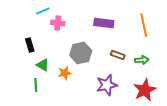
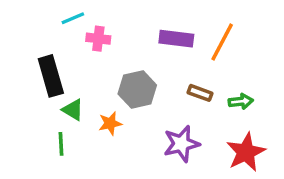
orange line: (144, 25) -> (222, 42), moved, turned 40
black rectangle: (30, 45) -> (51, 76), size x1.6

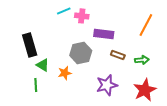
cyan line: (73, 18) -> (64, 11), moved
pink cross: (98, 39) -> (82, 16), moved
purple rectangle: (176, 39) -> (104, 34), moved
orange line: (222, 42) -> (146, 25), moved

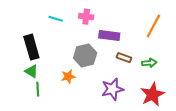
cyan line: (64, 11) -> (56, 19), moved, turned 40
green triangle: (43, 65) -> (31, 71), moved

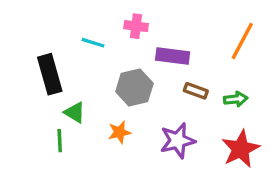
cyan line: (56, 19) -> (93, 43), moved
green triangle: (31, 71) -> (75, 112), moved
orange star: (68, 77) -> (119, 132), moved

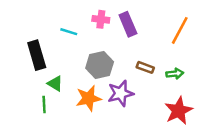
purple rectangle: (173, 56) -> (128, 24), moved, turned 60
orange star: (119, 132) -> (88, 98), size x1.5
purple star: (178, 141) -> (121, 93), moved

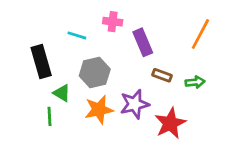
purple rectangle: (128, 24) -> (143, 42), moved
gray hexagon: (100, 65) -> (95, 72), moved
red star: (179, 111) -> (170, 123), moved

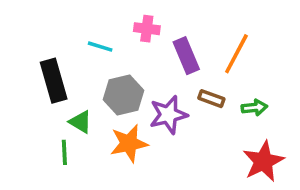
orange line: (200, 34) -> (236, 54), moved
purple star: (135, 104) -> (168, 115), moved
red star: (170, 123) -> (263, 161), moved

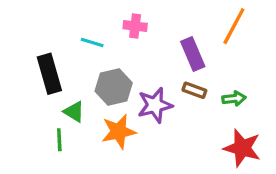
orange line: (236, 54) -> (234, 26), moved
purple rectangle: (186, 56) -> (193, 54), moved
red star: (263, 161) -> (242, 148), turned -30

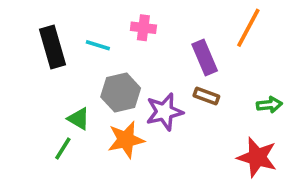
black rectangle: (49, 74) -> (52, 47), moved
green arrow: (234, 99) -> (269, 105), moved
green line: (59, 140) -> (63, 148), turned 35

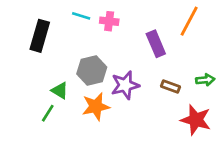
cyan line: (98, 45) -> (81, 16), moved
black rectangle: (52, 47) -> (40, 36), turned 32
brown rectangle: (206, 96) -> (170, 86), moved

